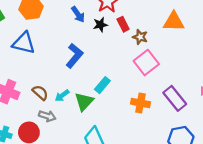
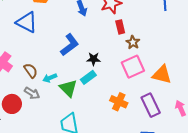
orange triangle: (174, 22) -> (162, 75), moved
black star: (100, 25) -> (94, 59), moved
green triangle: (84, 101) -> (68, 88), turned -42

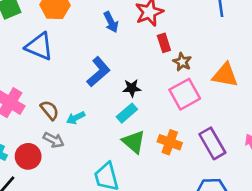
orange triangle: (162, 75) -> (225, 75), moved
green triangle: (68, 88) -> (134, 142), moved

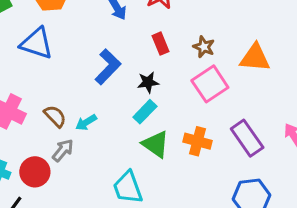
red rectangle: (164, 43) -> (160, 44), moved
gray arrow: (54, 140) -> (63, 150), turned -72

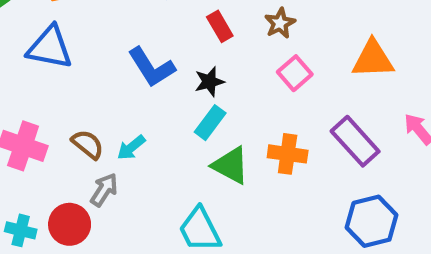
brown star: (204, 47) -> (280, 23), turned 30
orange triangle: (255, 58) -> (373, 59), moved
blue L-shape: (108, 67) -> (151, 67), turned 111
pink square: (210, 84) -> (295, 73), size x0.7

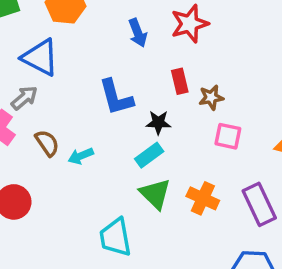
brown star: (280, 23) -> (211, 97), moved
pink square: (295, 73) -> (228, 136), turned 36
gray arrow: (104, 190) -> (24, 98), moved

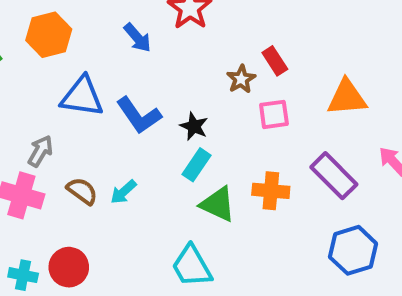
blue triangle: (40, 57) -> (82, 97), moved
red rectangle: (180, 81) -> (275, 61), moved
black star: (158, 123) -> (194, 126), turned -30

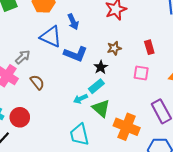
blue arrow: (137, 38) -> (73, 22), moved
brown star: (241, 79) -> (114, 48), moved
blue L-shape: (139, 115) -> (76, 54), turned -50
orange cross: (271, 191) -> (127, 127), moved, size x1.4
cyan arrow: (123, 192) -> (81, 99), moved

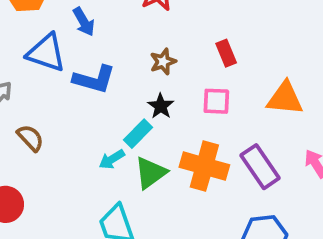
black star: (101, 67) -> (161, 106), moved
green triangle: (101, 108) -> (151, 173), turned 48
orange cross: (127, 127) -> (204, 166), moved

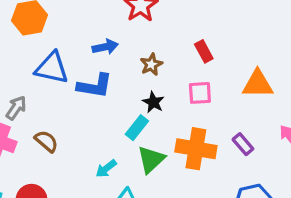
blue arrow: (84, 22) -> (105, 47), moved, turned -65
cyan arrow: (112, 159) -> (106, 169), moved
purple rectangle: (260, 167) -> (243, 144), size x0.6

